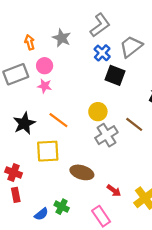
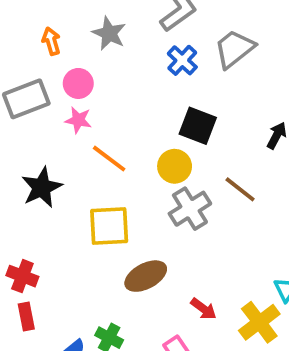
black square: (115, 75) -> (198, 126), moved
orange line: (58, 120) -> (109, 159), moved
yellow square: (48, 151) -> (109, 226), moved
brown ellipse: (82, 172) -> (146, 276), turned -45

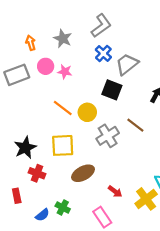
gray trapezoid: (234, 49) -> (127, 64), moved
pink star: (78, 120) -> (65, 72), moved
yellow circle: (175, 166) -> (87, 112), moved
black star: (42, 187) -> (25, 148), moved
red cross: (22, 276) -> (37, 173), moved

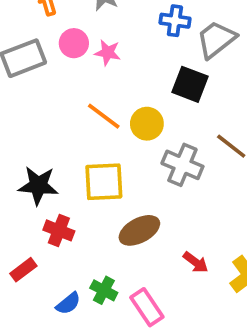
blue cross: (103, 53) -> (175, 21), turned -35
gray cross: (108, 136) -> (182, 165), turned -35
black star: (25, 148) -> (38, 185), turned 30
red rectangle: (17, 196) -> (23, 270), turned 64
pink rectangle: (102, 217) -> (147, 307), moved

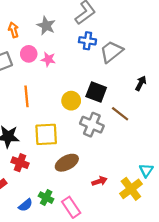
black square: (190, 84) -> (96, 92), moved
orange line: (104, 116) -> (27, 96), moved, turned 48
red arrow: (196, 262) -> (99, 181), turned -56

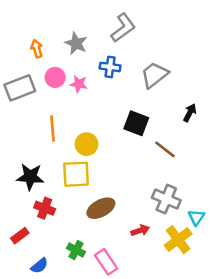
blue cross: (87, 41) -> (110, 67), moved
yellow circle: (71, 101) -> (87, 144), moved
gray cross: (92, 125) -> (166, 199), moved
blue semicircle: (25, 205) -> (39, 266), moved

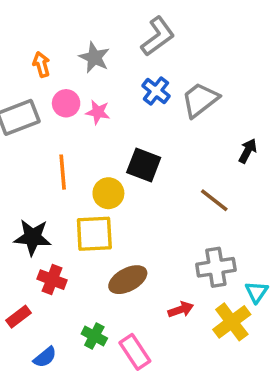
blue cross: (110, 67) -> (156, 91), moved, turned 30
black square: (136, 123) -> (144, 165), moved
gray cross: (166, 199) -> (216, 267), turned -32

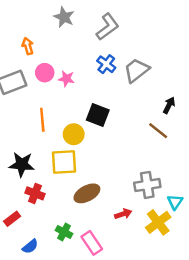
gray star: (94, 57) -> (64, 17), moved
brown line: (214, 200) -> (158, 131), moved

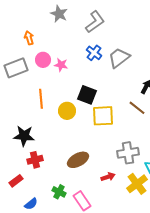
yellow square: (64, 162) -> (103, 116), moved
red cross: (35, 193) -> (35, 160), turned -35

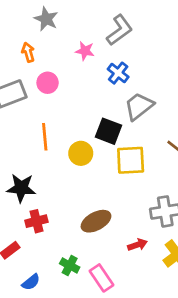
gray star: (59, 14) -> (46, 19), moved
gray trapezoid: (119, 58) -> (139, 106), moved
pink star: (61, 65) -> (85, 51), moved

